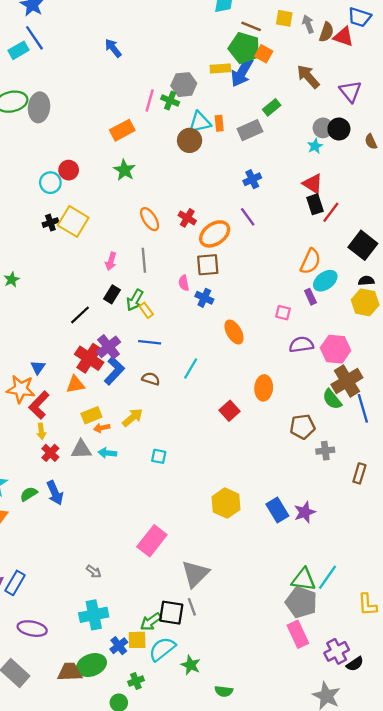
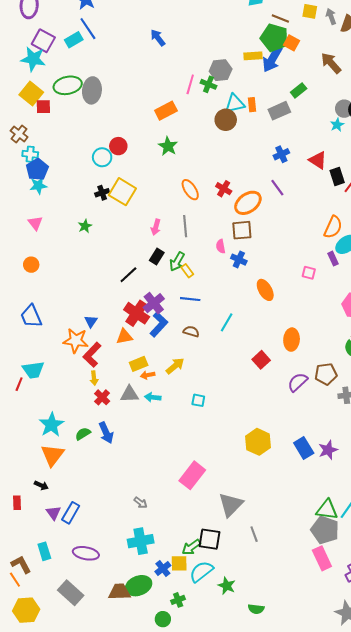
red triangle: (313, 184) -> (318, 160), moved
green star: (12, 280) -> (85, 226), moved
purple semicircle: (301, 345) -> (298, 382), moved, turned -35
gray line: (192, 607) -> (254, 534), moved

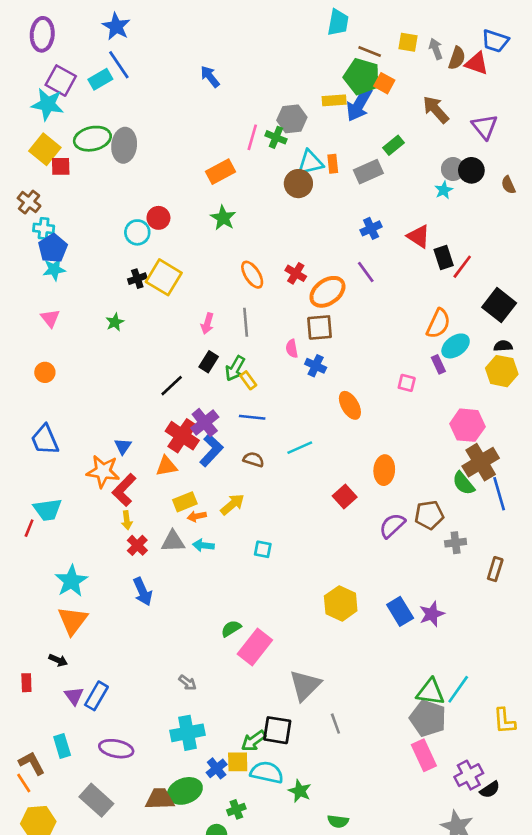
cyan line: (227, 322) -> (300, 448), turned 36
green semicircle: (83, 434) -> (231, 629), moved
cyan semicircle: (201, 572) -> (267, 772), turned 50

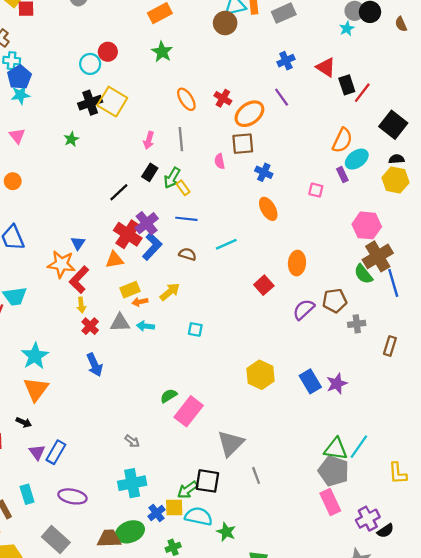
black cross: (137, 279) -> (90, 103), size x1.5
blue cross: (316, 366) -> (264, 172), moved

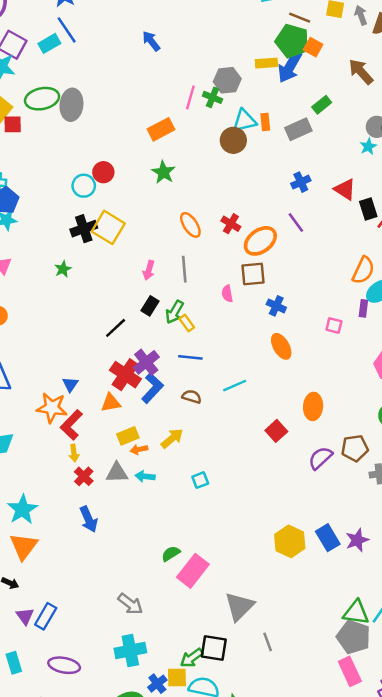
purple rectangle: (342, 175) -> (363, 308), turned 32
cyan square: (195, 329) -> (200, 480), turned -32
yellow hexagon: (260, 375) -> (290, 541), moved
gray arrow: (132, 441) -> (130, 604), size x1.5

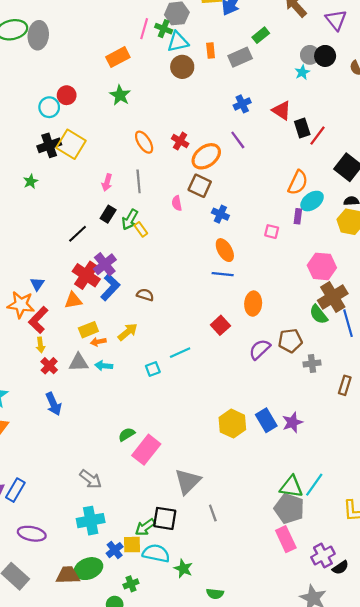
cyan triangle: (244, 121) -> (178, 42), moved
brown square: (253, 274) -> (200, 186), turned 30
blue line: (190, 357) -> (223, 274), moved
cyan line: (235, 386) -> (180, 353), moved

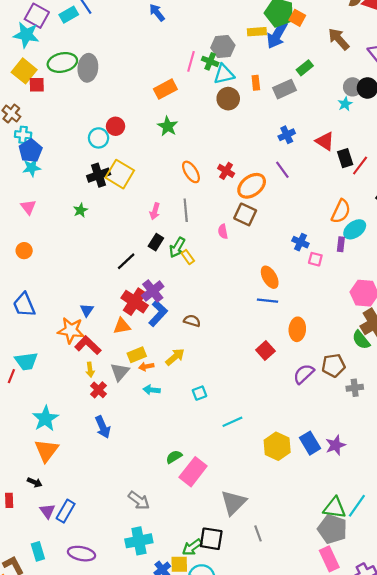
blue cross: (220, 214) -> (300, 242), moved
red L-shape: (38, 320) -> (88, 345), turned 90
cyan line: (180, 353) -> (232, 422), moved
gray triangle: (79, 362) -> (120, 372), moved, turned -48

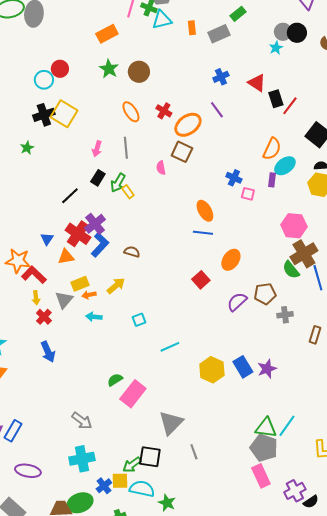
brown circle: (228, 99) -> (139, 72), moved
blue triangle: (87, 310) -> (47, 239), moved
orange ellipse: (297, 329) -> (231, 260), turned 30

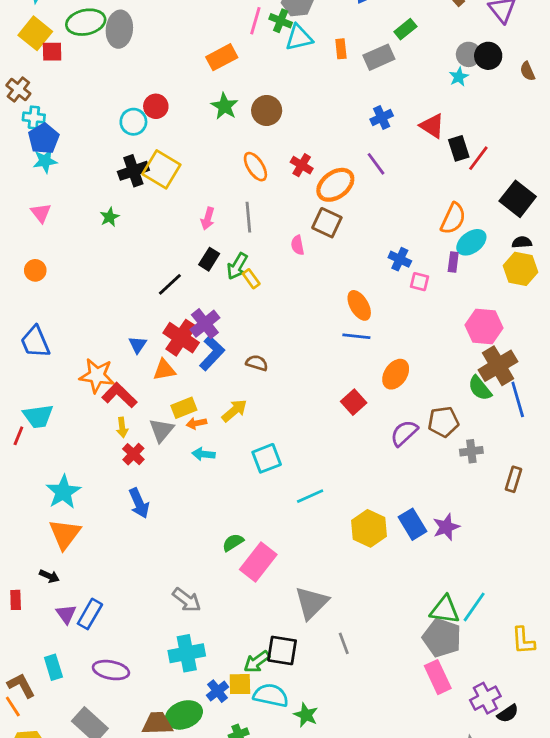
cyan square: (139, 320) -> (267, 458), size x1.5

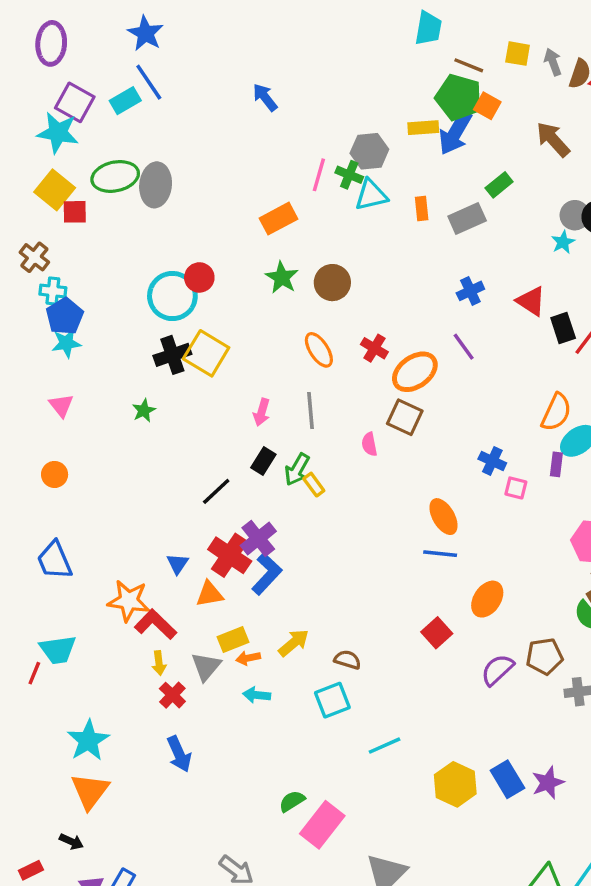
cyan circle: (133, 122) -> (172, 296), size x1.5
brown semicircle: (257, 363) -> (348, 660), moved
red rectangle: (16, 600) -> (31, 870), turned 66

